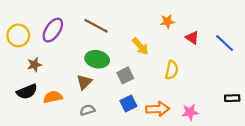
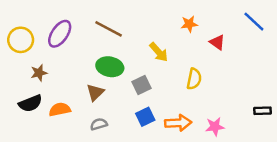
blue line: (225, 43) -> (254, 22), moved

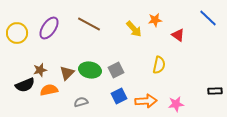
yellow arrow: (159, 52) -> (134, 29), moved
green ellipse: (110, 67) -> (90, 70), moved
brown star: (39, 73) -> (40, 70), moved
brown triangle: (95, 92) -> (67, 73), moved

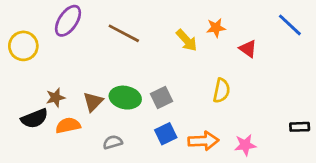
purple ellipse: (49, 28) -> (68, 21), moved

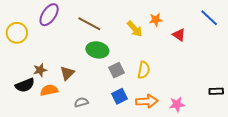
yellow semicircle: (221, 91) -> (144, 70), moved
green ellipse: (125, 98) -> (97, 50), moved

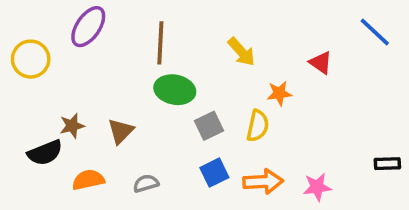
orange star: (156, 20) -> (279, 93), moved
brown line: (89, 24) -> (160, 43), turned 65
orange semicircle: (49, 90) -> (88, 180), moved

